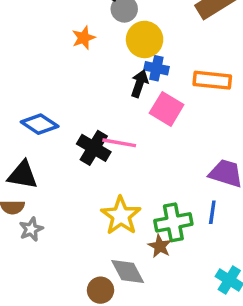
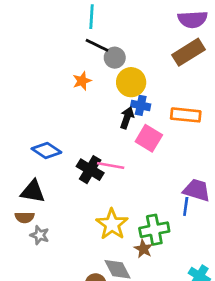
blue line: (212, 212) -> (186, 206), moved
gray star: (31, 229) -> (40, 235), turned -30

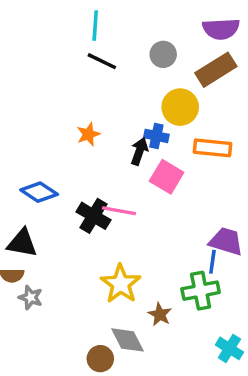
gray circle: (115, 58) -> (163, 54), moved
orange star: (82, 81) -> (88, 134), moved
yellow circle: (131, 82) -> (180, 107), moved
green cross: (154, 230) -> (201, 291), moved

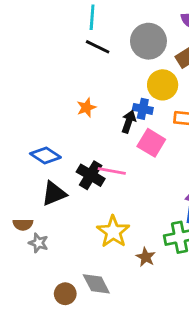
gray circle: (163, 54) -> (148, 41), size x1.6
black triangle: (22, 243) -> (54, 194), moved, turned -32
gray diamond: (127, 340) -> (96, 284), moved
brown circle: (100, 359) -> (65, 294), moved

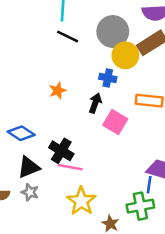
yellow circle: (163, 85) -> (125, 55), moved
blue cross: (143, 109) -> (108, 78), moved
pink line: (112, 171) -> (70, 167), moved
gray star: (38, 243) -> (30, 192), moved

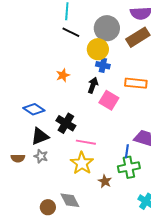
yellow circle: (125, 55) -> (98, 49), moved
pink line: (70, 167) -> (86, 142), moved
blue line: (149, 185) -> (127, 151), moved

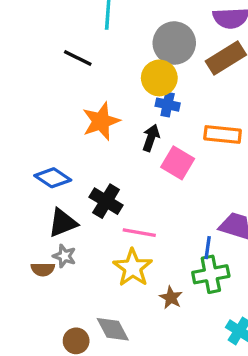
black line: (71, 32) -> (78, 58), moved
orange star: (63, 75) -> (101, 121), size x1.6
brown semicircle: (18, 158) -> (43, 269), moved

